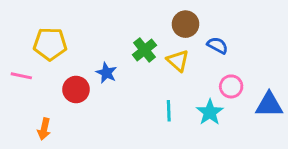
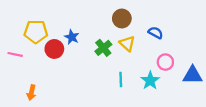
brown circle: (185, 24) -> (122, 19), moved
green cross: (144, 50) -> (103, 48), moved
blue star: (106, 73) -> (72, 37), moved
red circle: (76, 89) -> (54, 49), moved

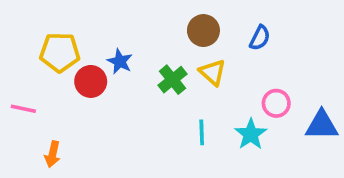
blue semicircle: (156, 33) -> (260, 38), moved, turned 88
pink line: (15, 54) -> (23, 109), moved

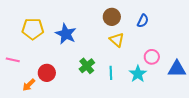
blue star: (120, 61) -> (66, 34), size x1.5
green cross: (173, 80) -> (87, 66), moved
red circle: (91, 81) -> (47, 73), moved
orange arrow: (52, 154) -> (29, 85), turned 32

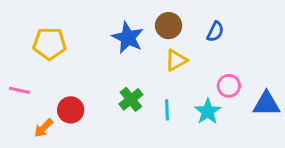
blue star: (66, 34) -> (128, 38), moved
yellow triangle: (117, 40) -> (176, 60), turned 49

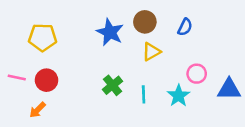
red circle: (71, 110) -> (46, 80), moved

